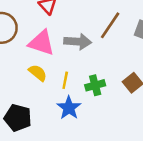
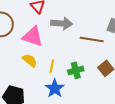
brown line: (110, 25) -> (92, 39), moved, turned 65
gray arrow: (78, 42) -> (62, 23), moved

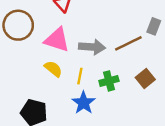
gray arrow: (62, 23) -> (92, 47), moved
brown line: (92, 39) -> (128, 43), turned -35

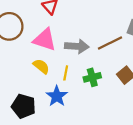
blue star: (84, 103) -> (57, 96), moved

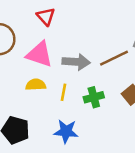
yellow semicircle: (41, 66) -> (36, 85), turned -42
blue star: (57, 96) -> (66, 131), moved, turned -30

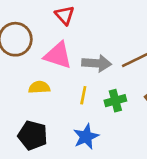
yellow semicircle: (36, 85) -> (39, 87), moved
blue star: (66, 131) -> (86, 137), turned -30

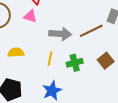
pink triangle: (58, 55) -> (30, 16), moved, size x0.6

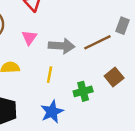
pink triangle: (30, 16) -> (29, 38), moved, turned 48
green cross: (75, 63) -> (83, 91), moved

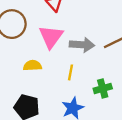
pink triangle: (29, 38) -> (51, 37), size x1.6

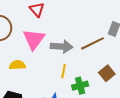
yellow line: (70, 72) -> (64, 71), moved

